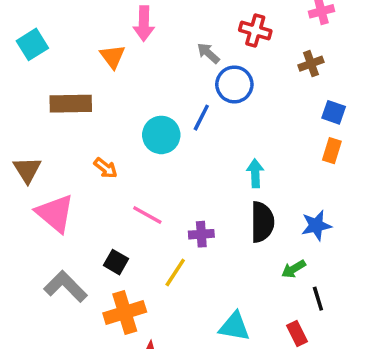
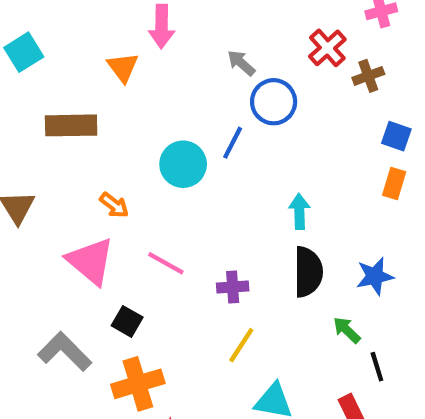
red cross: (255, 31) -> (327, 48), moved, turned 32
pink triangle: (55, 213) -> (90, 261), moved
green arrow: (294, 269) -> (347, 330), turned 75
yellow line: (175, 273) -> (241, 345), moved

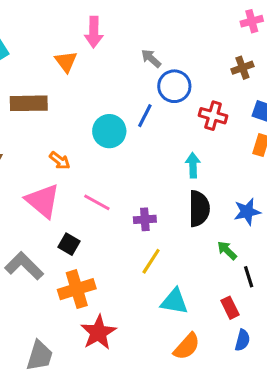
red cross: (327, 48) -> (213, 116), moved, turned -32

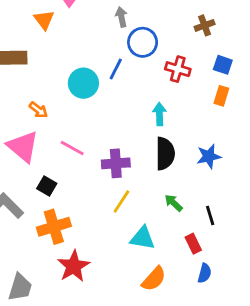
gray arrow: (151, 58) -> (121, 17), turned 36
purple cross: (145, 219) -> (116, 163), size x1.4
green arrow: (227, 250) -> (174, 203), moved

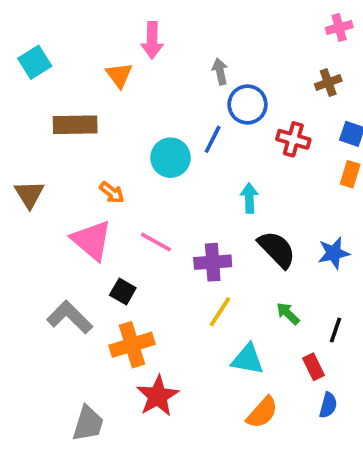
cyan arrow: (159, 114) -> (249, 198), moved
black semicircle: (165, 154) -> (277, 249), turned -44
black line: (210, 216) -> (336, 330), turned 36

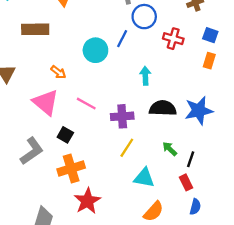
black semicircle: (277, 249) -> (163, 108), turned -44
blue star: (334, 253) -> (199, 111), size x1.4
gray L-shape: (70, 317) -> (32, 151), turned 100
black line: (336, 330) -> (191, 159), moved

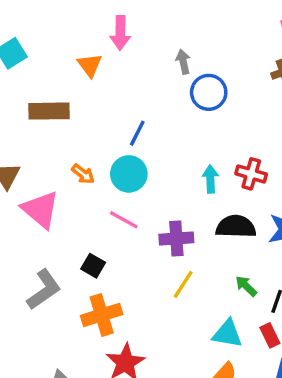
blue line: (122, 39) -> (137, 133), moved
red cross: (173, 39) -> (251, 174), moved
cyan circle: (95, 50) -> (129, 174), moved
pink triangle: (46, 102) -> (40, 210), moved
cyan triangle: (144, 178) -> (227, 334), moved

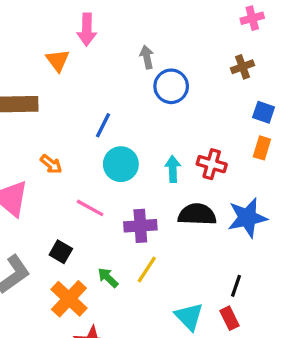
cyan circle: (129, 174) -> (121, 164), moved
green arrow: (246, 286) -> (108, 278), moved
orange cross: (102, 315) -> (69, 299), turned -30
cyan triangle: (227, 334) -> (189, 317), turned 36

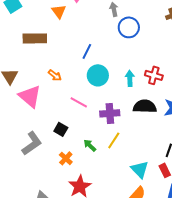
orange cross: (69, 299) -> (66, 158), size x0.6

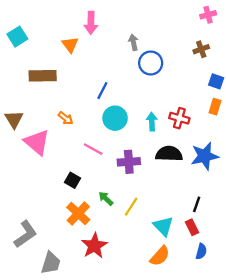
yellow line: (114, 140) -> (131, 207), moved
gray L-shape: (32, 143) -> (25, 234), moved
orange cross: (66, 158) -> (78, 214), size x1.5

